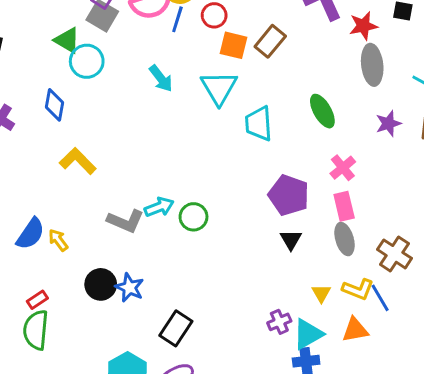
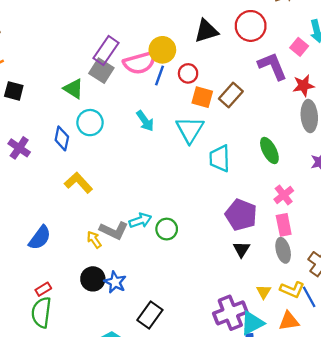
cyan circle: (87, 61) -> (90, 123), moved
yellow arrow: (58, 240) -> (94, 240), moved
purple cross: (279, 322) -> (230, 313), size x1.8

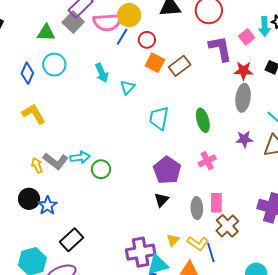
green triangle: (73, 89) -> (46, 33), turned -42
cyan triangle: (190, 130) -> (128, 87), moved, size x0.6
pink rectangle: (284, 225) -> (216, 203), moved

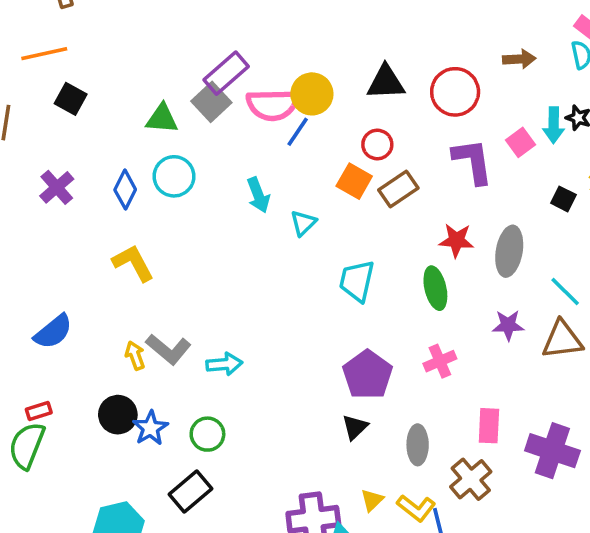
red circle: (147, 40) -> (377, 144), moved
red star: (244, 71) -> (456, 240), moved
cyan arrow: (80, 157) -> (224, 364), moved
green circle: (101, 169) -> (207, 434), moved
pink rectangle: (216, 203) -> (489, 426), moved

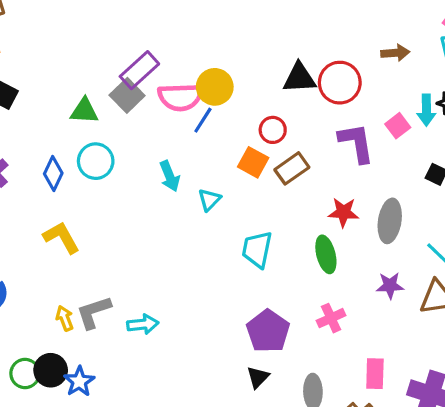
black triangle: (386, 82) -> (299, 78), moved
gray L-shape: (168, 349) -> (94, 312), turned 123
green circle: (207, 434) -> (25, 374), moved

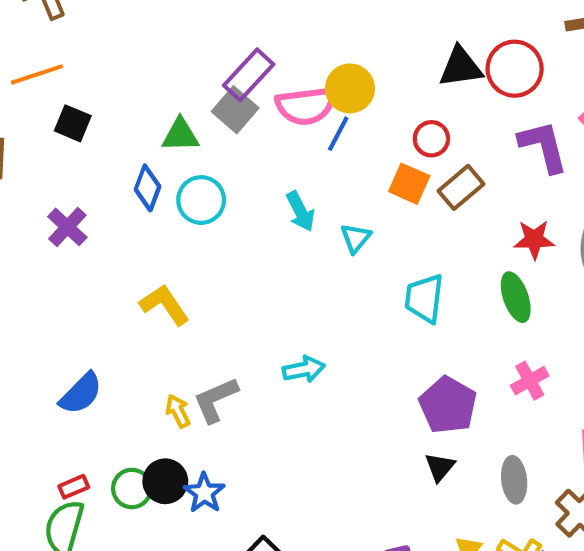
blue diamond: (53, 173) -> (148, 188), moved
cyan arrow: (143, 324) -> (304, 369), moved

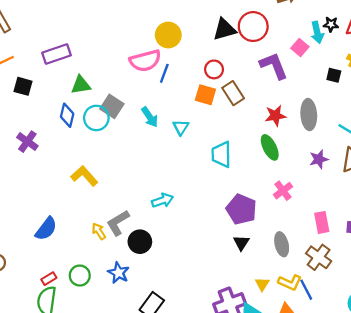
purple rectangle: (249, 75) -> (57, 54), moved, turned 36
yellow circle: (350, 88) -> (168, 35), moved
gray square: (235, 110) -> (112, 106), moved
brown rectangle: (461, 187) -> (233, 93), turned -75
black circle: (165, 481) -> (140, 242), moved

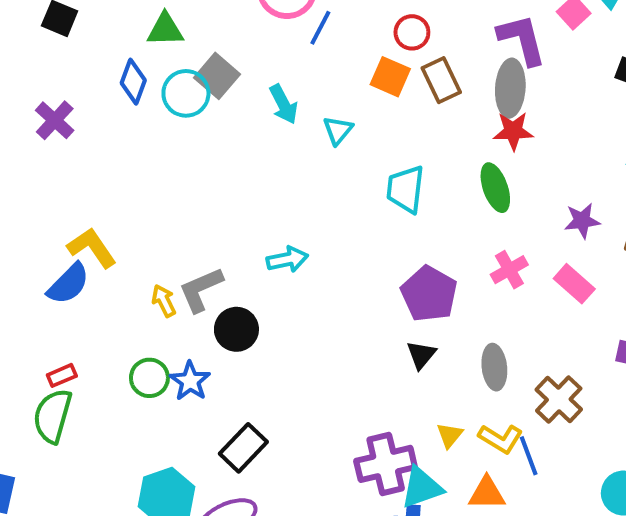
gray ellipse: (309, 115) -> (510, 88), moved
yellow L-shape: (84, 176) -> (92, 248), moved
pink rectangle: (322, 222) -> (574, 284), moved, turned -45
green circle: (80, 276) -> (149, 378), moved

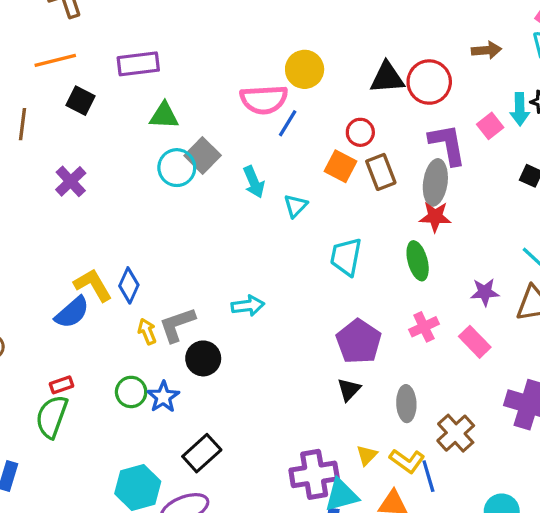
blue diamond: (133, 82) -> (129, 285), moved

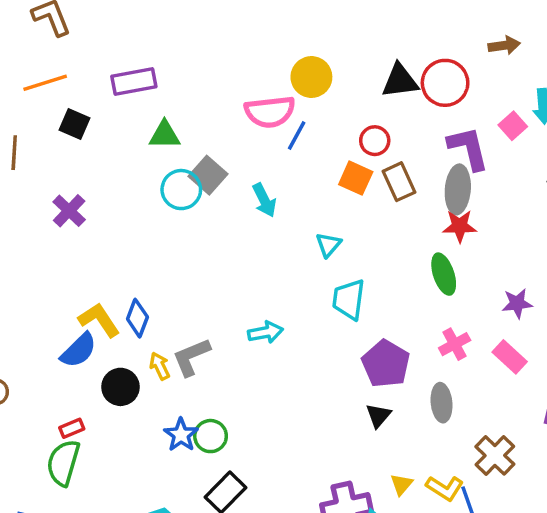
cyan triangle: (296, 206) -> (328, 245), moved
cyan trapezoid: (346, 257) -> (349, 299), moved
black circle: (203, 358) -> (120, 387), moved
green circle: (131, 392) -> (211, 436), moved
gray ellipse: (406, 404) -> (442, 403), moved

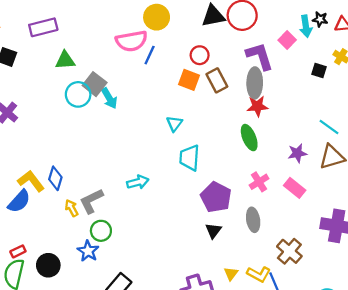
cyan arrow: (264, 200) -> (109, 98), moved
black circle: (120, 387) -> (48, 265), moved
green circle: (211, 436) -> (101, 231), moved

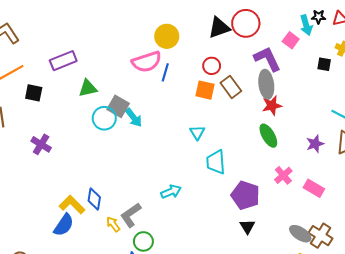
pink rectangle: (295, 188) -> (314, 188), moved
gray ellipse: (253, 220) -> (300, 234), moved, turned -40

